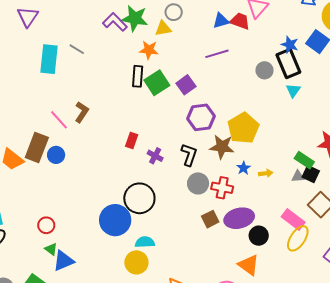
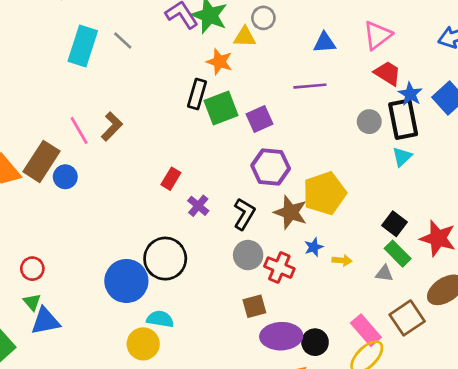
red trapezoid: (240, 21) -> (388, 73), moved
black square: (311, 174) -> (394, 224), moved
purple ellipse: (239, 218) -> (281, 336), moved

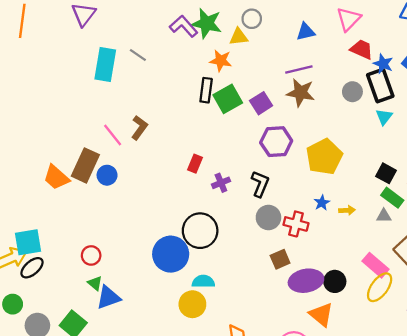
purple cross: (198, 206) -> (221, 183), turned 36
brown star: (290, 212) -> (301, 93), moved

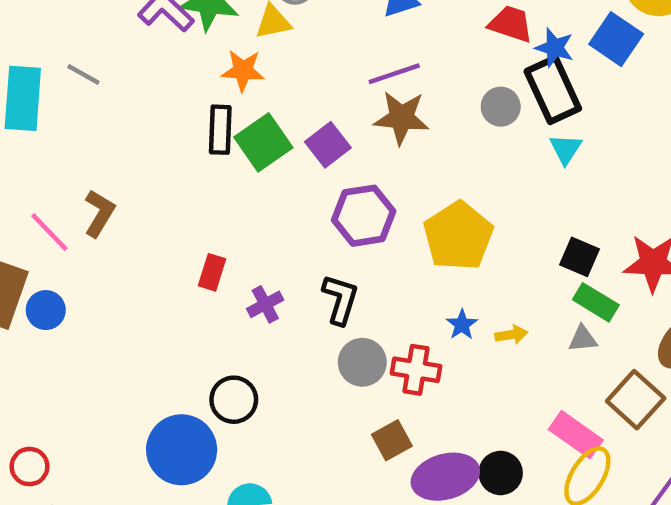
black circle: (200, 231) -> (234, 400), size x0.7

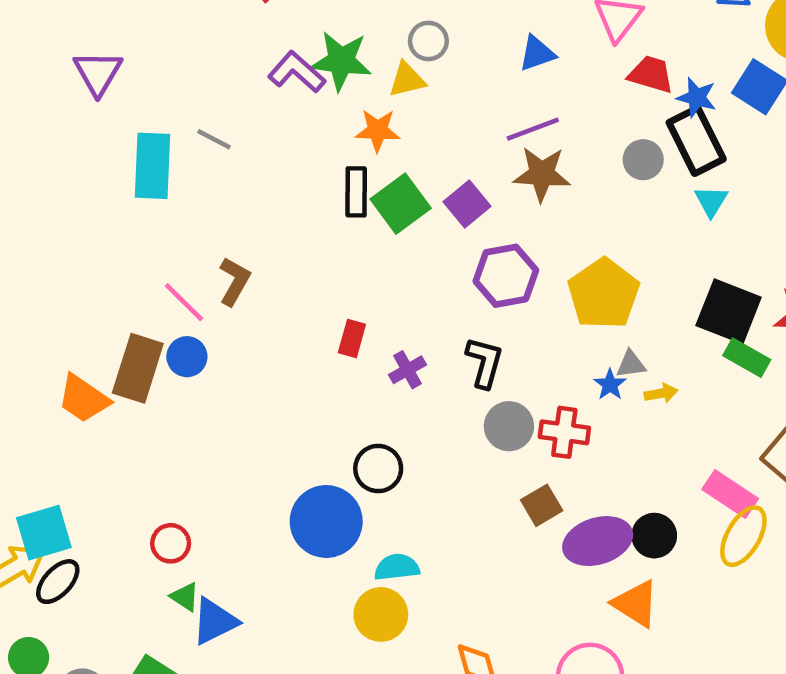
black square: (579, 257) -> (729, 311), size x1.6
blue circle: (46, 310) -> (187, 357), moved
gray triangle: (583, 339) -> (631, 364), moved

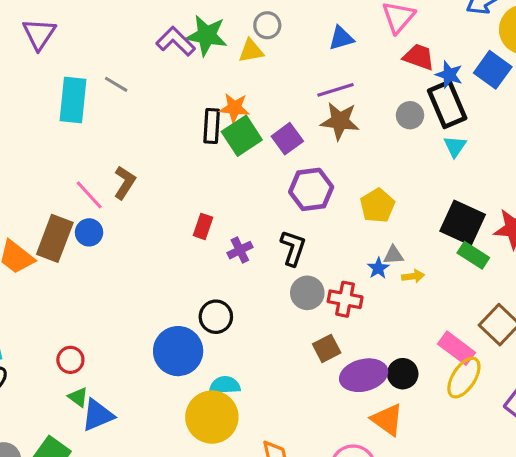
orange star: (378, 130) -> (234, 108), moved
yellow pentagon: (604, 294) -> (377, 206), size x0.7
yellow circle: (381, 614) -> (212, 417), size x1.4

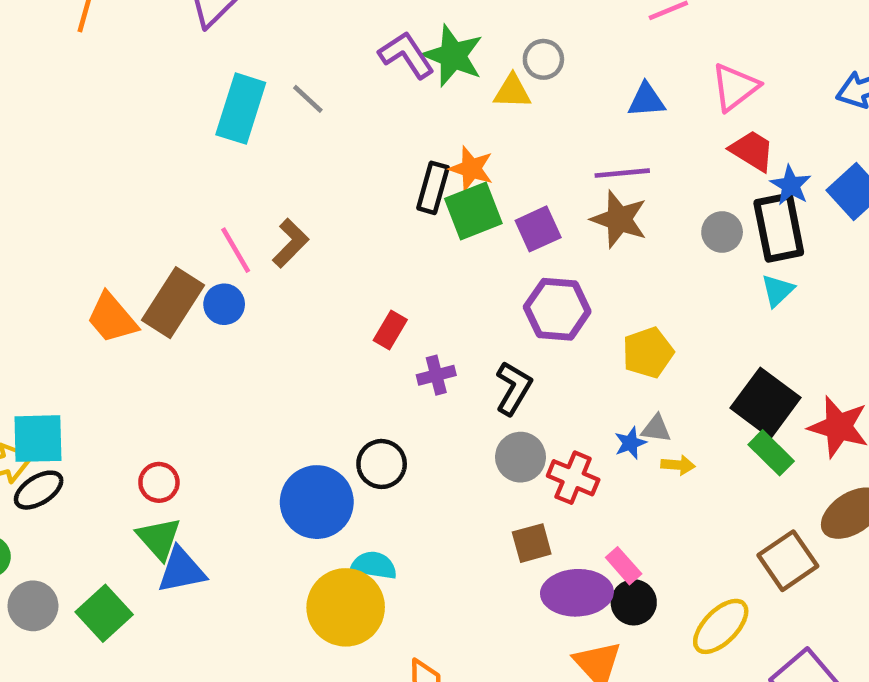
pink rectangle: (456, 348) -> (624, 566), moved, size x0.7
green triangle: (78, 397) -> (159, 538), size x1.5

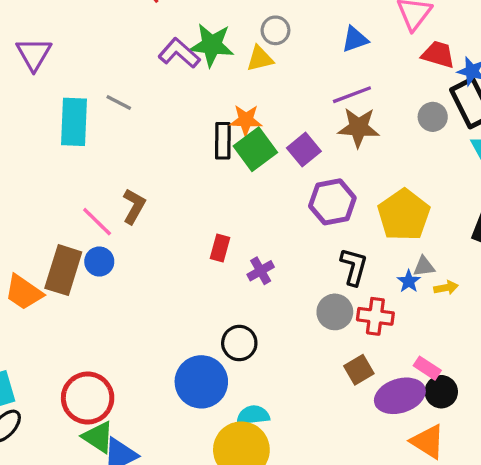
yellow pentagon: (648, 353) -> (404, 215), size x1.4
black L-shape: (513, 388) -> (354, 267), moved
red circle: (159, 482) -> (88, 398), size x1.8

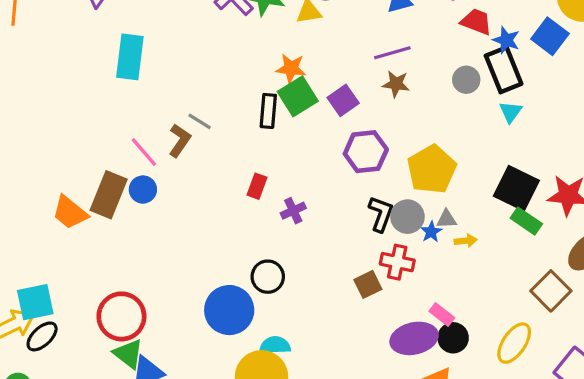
gray line: (119, 103) -> (200, 121), moved
brown star: (359, 127) -> (396, 84), size x0.7
black rectangle: (223, 141) -> (268, 111), moved
gray circle: (335, 312) -> (407, 217), moved
brown square: (359, 370) -> (368, 284), moved

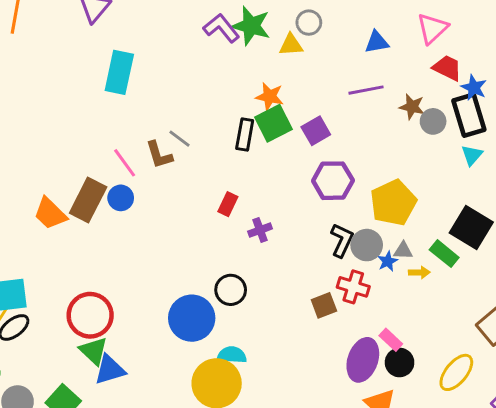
brown star: (396, 84) -> (412, 107), moved
brown L-shape: (180, 140) -> (159, 155), turned 124
green rectangle: (526, 221) -> (444, 254), moved
purple ellipse: (414, 338) -> (363, 360), turned -63

